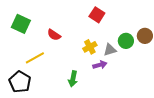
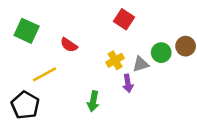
purple arrow: (100, 65) -> (128, 83), turned 96

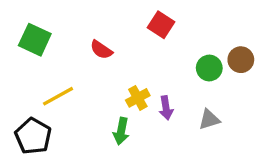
red semicircle: (69, 45) -> (101, 50), moved
yellow cross: (115, 60) -> (138, 98), moved
gray triangle: (141, 64) -> (209, 119), moved

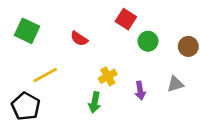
green circle: (209, 68) -> (148, 41), moved
purple arrow: (166, 108) -> (140, 91), moved
gray triangle: (209, 119) -> (175, 84), moved

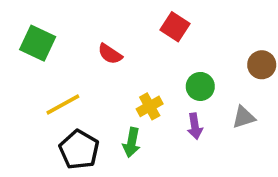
green circle: (148, 41) -> (200, 86), moved
black pentagon: (26, 106) -> (79, 150), moved

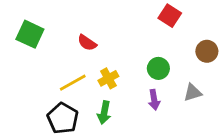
red square: (175, 27) -> (170, 16), moved
yellow line: (63, 105) -> (73, 83), moved
yellow cross: (150, 106) -> (108, 78), moved

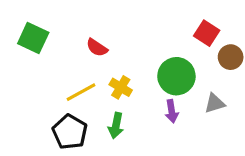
red square: (170, 16) -> (207, 33), moved
green circle: (158, 68) -> (176, 76), size x1.5
yellow cross: (108, 78) -> (121, 87), turned -30

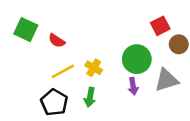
red square: (207, 33) -> (160, 26), turned 30
red semicircle: (97, 48) -> (57, 41), moved
gray triangle: (215, 103) -> (166, 80), size x1.5

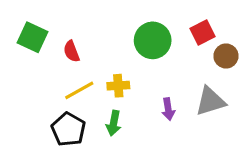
red semicircle: (57, 41) -> (71, 51), turned 35
green circle: (137, 59) -> (153, 40), moved
yellow cross: (94, 68) -> (118, 86), turned -35

